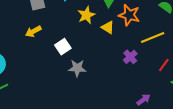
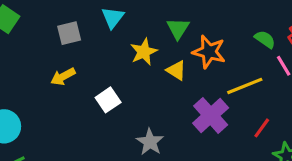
purple cross: (130, 57) -> (211, 115), size x1.6
gray star: (77, 68) -> (150, 142), moved, turned 30

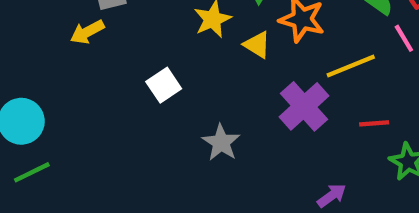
yellow arrow: (63, 77) -> (87, 32), moved
red line: (262, 128) -> (374, 123), turned 50

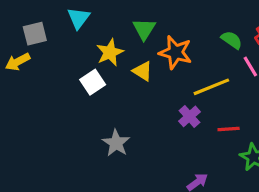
white square: (164, 85) -> (93, 82), moved
purple cross: (304, 106) -> (189, 116), moved, size x0.6

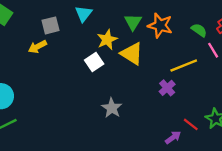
orange star: (175, 52) -> (160, 25), moved
yellow triangle: (143, 71) -> (132, 54), size x1.5
red line: (229, 129) -> (191, 124), moved, turned 42

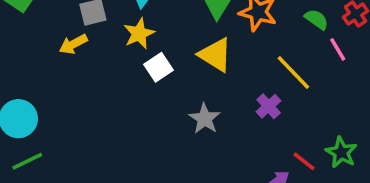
yellow star: (107, 40) -> (139, 33), moved
yellow line: (184, 66) -> (293, 73), turned 68
gray star: (112, 108) -> (205, 119), moved

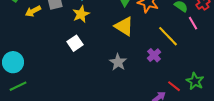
yellow arrow: (73, 44) -> (33, 11), moved
white square: (159, 67) -> (75, 43), moved

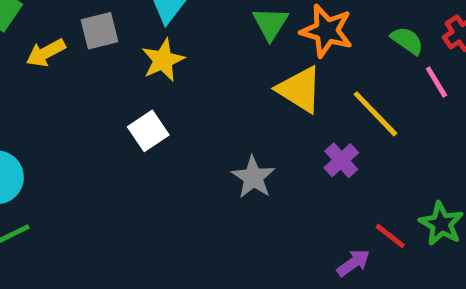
yellow triangle: (124, 26) -> (300, 89), moved

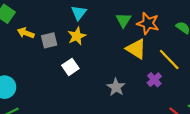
gray square: (99, 31) -> (49, 40), moved
yellow arrow: (46, 53) -> (26, 33), turned 49

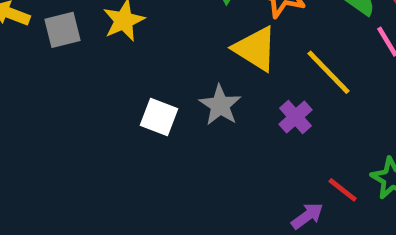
white square: (70, 67) -> (159, 117), moved, turned -35
gray star: (116, 87) -> (220, 105), moved

